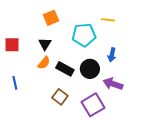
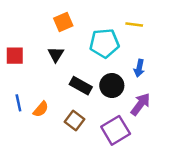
orange semicircle: (44, 63) -> (41, 109), moved
purple arrow: (113, 84) -> (140, 104), turned 108

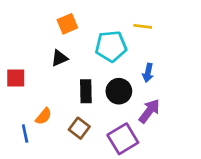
black triangle: (56, 54) -> (59, 58), turned 35
red square: (15, 56) -> (16, 78), moved
black rectangle: (81, 86) -> (86, 91), turned 60
blue line: (18, 103) -> (25, 133), moved

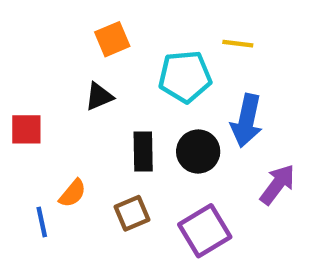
blue arrow: (148, 73) -> (247, 121), size x1.6
purple arrow: (149, 111) -> (277, 185), moved
brown square: (79, 128) -> (132, 213), turned 30

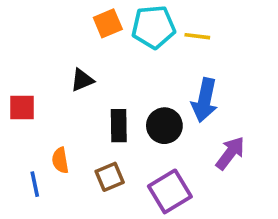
orange square: (112, 39) -> (108, 23), moved
cyan pentagon: (185, 77) -> (153, 27), moved
orange semicircle: (73, 193) -> (60, 160), turned 130

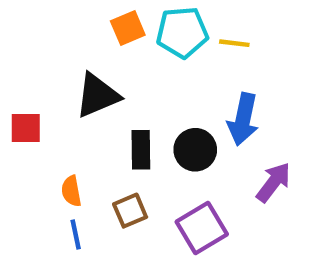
black triangle: (82, 80) -> (97, 95), size x1.6
blue line: (35, 184) -> (76, 235), moved

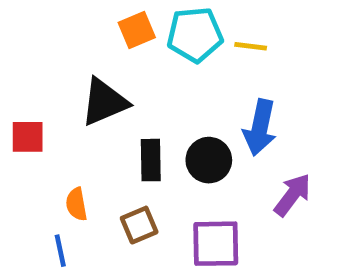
purple square: (202, 228) -> (216, 244), turned 30
blue line: (76, 235) -> (60, 251), moved

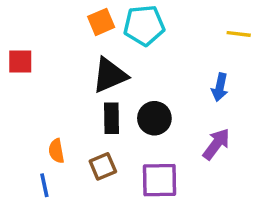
yellow line: (251, 46) -> (239, 34), moved
black triangle: (104, 102) -> (110, 75), moved
blue arrow: (260, 128) -> (220, 87), moved, size x0.7
red square: (28, 137) -> (20, 61), moved

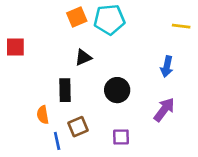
black triangle: (110, 75) -> (83, 57), size x0.6
black rectangle: (111, 118) -> (65, 90), moved
purple square: (160, 180) -> (121, 137), size x0.6
blue line: (44, 185) -> (57, 141), moved

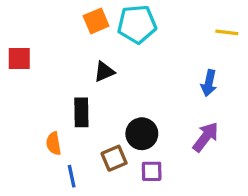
black circle: (117, 90) -> (142, 134), moved
brown square: (78, 127) -> (114, 158), moved

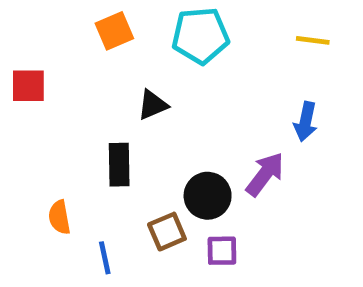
orange square: (96, 21) -> (114, 31), moved
yellow line: (227, 32) -> (313, 40), moved
purple arrow: (206, 137) -> (265, 174), moved
orange semicircle: (54, 144) -> (59, 217), moved

